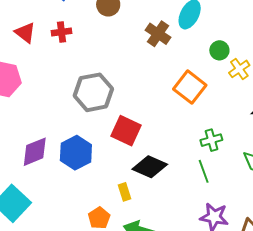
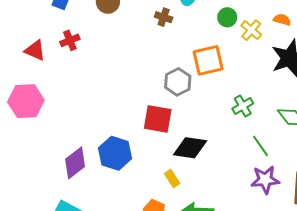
brown cross: (158, 34) -> (164, 17), size x0.7
orange square: (190, 87) -> (208, 60), turned -36
gray hexagon: (93, 92) -> (178, 82), moved, size x0.7
green line: (204, 171) -> (260, 146), moved

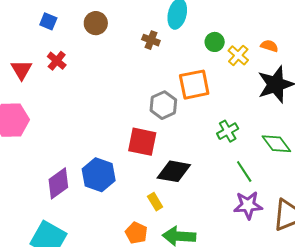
red cross: (70, 40) -> (57, 61), turned -30
red triangle: (35, 50) -> (21, 70), turned 35

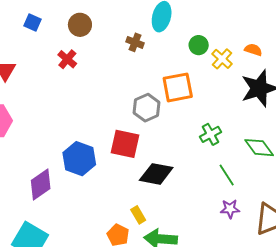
red cross: (57, 61) -> (67, 59), moved
blue hexagon: (99, 175) -> (79, 159), moved
yellow rectangle: (155, 202) -> (138, 215), moved
purple star: (248, 205) -> (230, 209), size x0.7

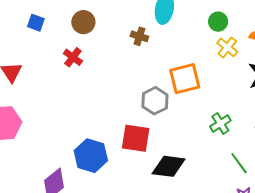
green circle: (199, 45) -> (218, 22), moved

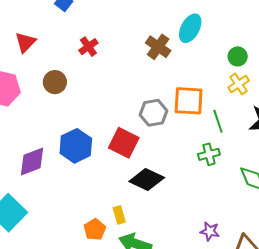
brown circle: (83, 22) -> (55, 82), moved
brown cross: (139, 36) -> (158, 47), size x1.4
green line: (239, 163) -> (218, 121), moved

